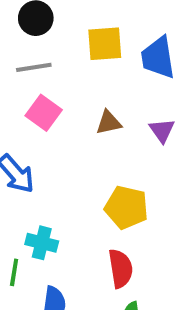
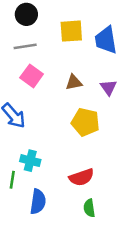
yellow pentagon: (126, 207) -> (85, 122), moved
red semicircle: (121, 268) -> (82, 177), turned 80

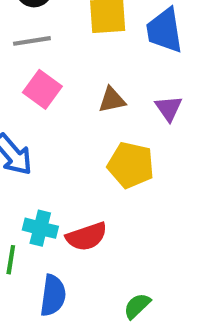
red semicircle: (82, 177) -> (87, 237), moved
green semicircle: (89, 208) -> (137, 306), turned 54

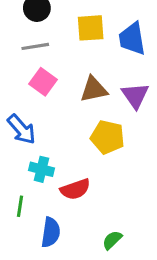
brown triangle: (112, 100) -> (94, 89), size x1.4
purple triangle: (169, 108) -> (135, 96), size x1.4
cyan cross: (40, 228) -> (41, 169), moved

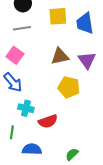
pink square: (43, 82) -> (15, 55), moved
blue semicircle: (51, 232) -> (32, 149), turned -96

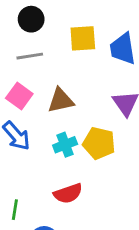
brown triangle: (60, 56) -> (61, 100), moved
cyan cross: (26, 108) -> (65, 145), moved, turned -35

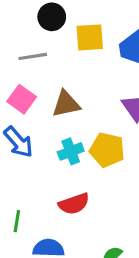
black circle: (31, 19) -> (52, 17), moved

